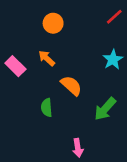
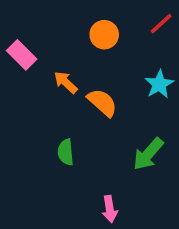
orange circle: (53, 23) -> (104, 35), moved
pink rectangle: (15, 66) -> (22, 55), moved
orange semicircle: (71, 86) -> (102, 103), moved

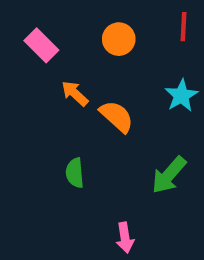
red line: (161, 24) -> (184, 27), turned -45
pink rectangle: (22, 55) -> (41, 45), moved

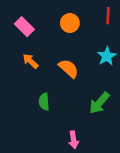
orange arrow: (75, 93) -> (30, 61), moved

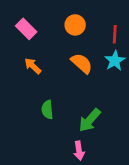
red line: (108, 16) -> (115, 34), moved
orange semicircle: (69, 69) -> (82, 63), moved
green arrow: (99, 103) -> (90, 120), moved

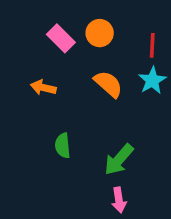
pink rectangle: (26, 29) -> (61, 38), moved
orange arrow: (33, 66) -> (43, 88), turned -30
pink arrow: (79, 151) -> (119, 200), moved

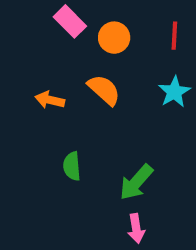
pink rectangle: (61, 38) -> (70, 21), moved
red line: (152, 45) -> (174, 36), moved
orange semicircle: (108, 84) -> (104, 90), moved

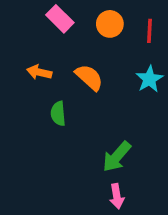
orange circle: (114, 38) -> (110, 24), moved
orange arrow: (50, 100) -> (39, 72), moved
green semicircle: (72, 166) -> (58, 114), moved

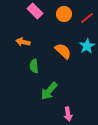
red line: (149, 31) -> (87, 18), turned 48
orange semicircle: (89, 77) -> (63, 51), moved
green arrow: (117, 157) -> (49, 91), moved

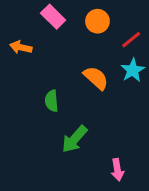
red line: (87, 18) -> (131, 40), moved
orange arrow: (23, 42) -> (21, 47), moved
pink arrow: (68, 114) -> (117, 170), moved

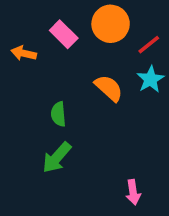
pink rectangle: (53, 17) -> (64, 34), moved
orange circle: (97, 21) -> (111, 24), size x1.4
green arrow: (74, 139) -> (57, 157), moved

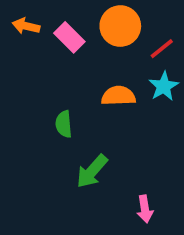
orange arrow: (24, 53) -> (26, 26), moved
orange semicircle: (109, 88) -> (118, 96), turned -44
green arrow: (57, 157) -> (92, 171), moved

